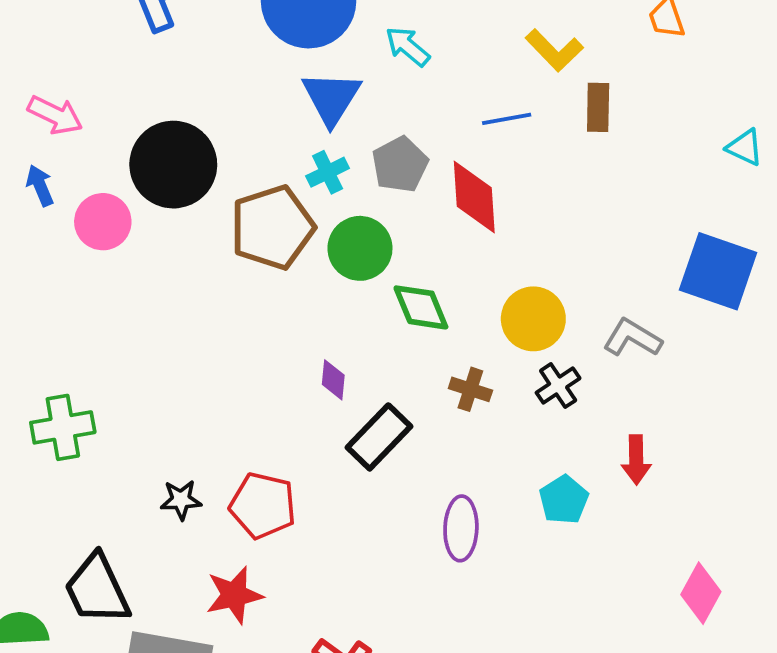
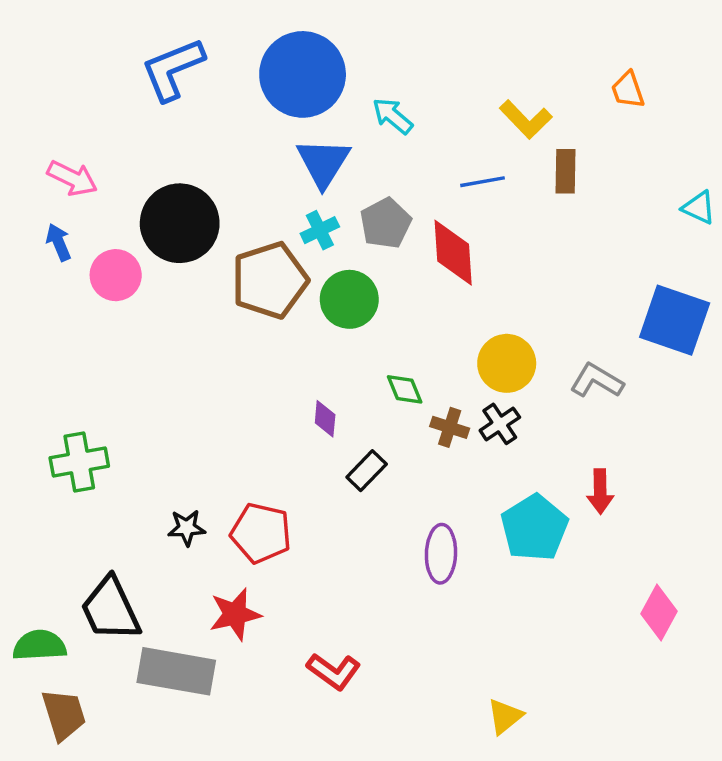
green diamond: (421, 307) -> (405, 389), moved, size x0.7
black cross: (558, 386) -> (500, 424), moved
black rectangle: (379, 437) -> (367, 471), size x0.7
cyan pentagon: (564, 500) -> (534, 528), size x1.5

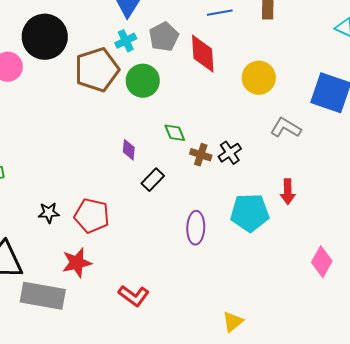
yellow circle: (507, 363) -> (259, 78), moved
cyan pentagon: (534, 528) -> (250, 213), turned 30

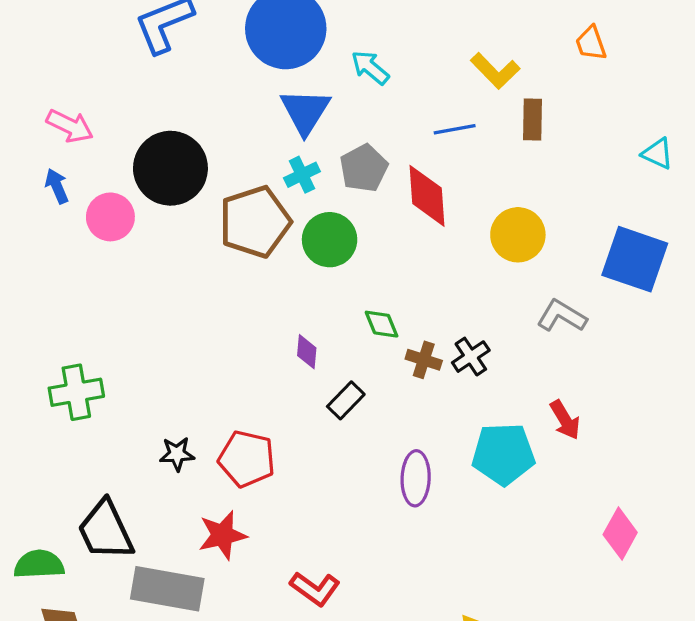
red arrow: (288, 192) -> (565, 420), turned -30

